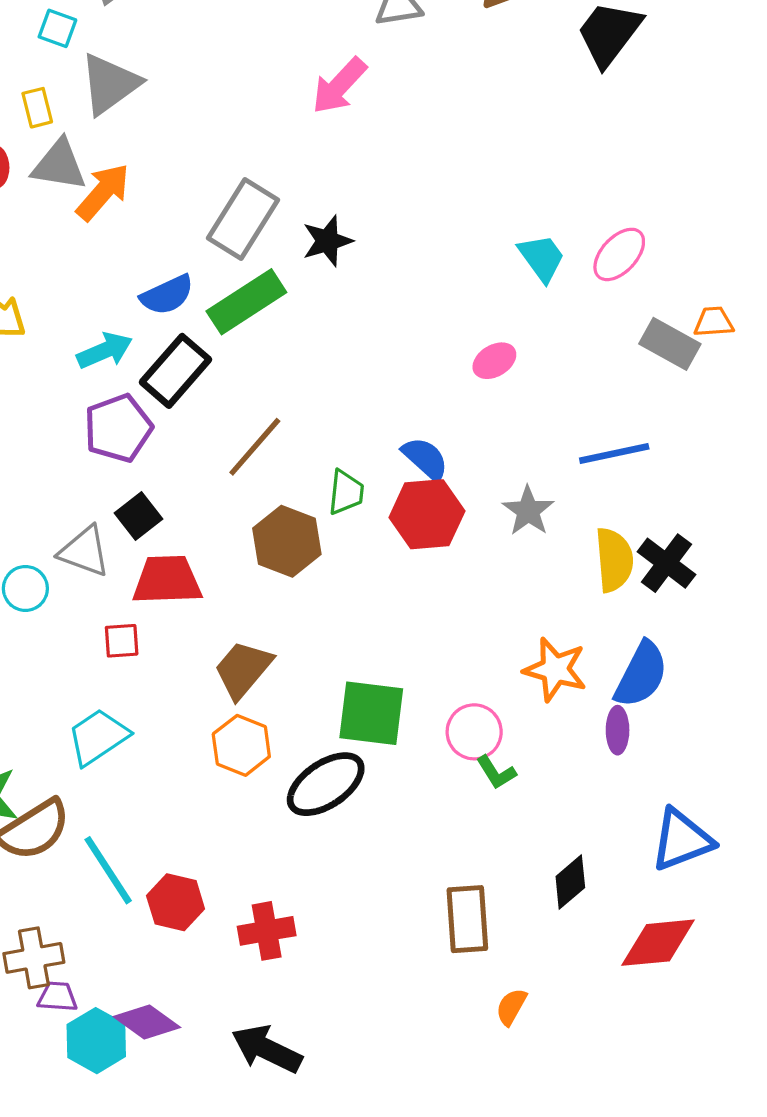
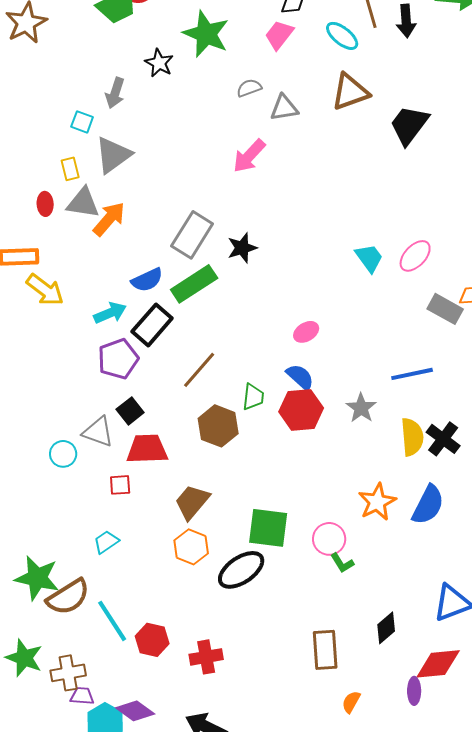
pink ellipse: (494, 361) -> (306, 332), moved
orange star: (555, 669) -> (377, 502), turned 30
purple ellipse: (618, 730) -> (414, 691), moved
cyan trapezoid: (98, 737) -> (106, 542), size x0.7

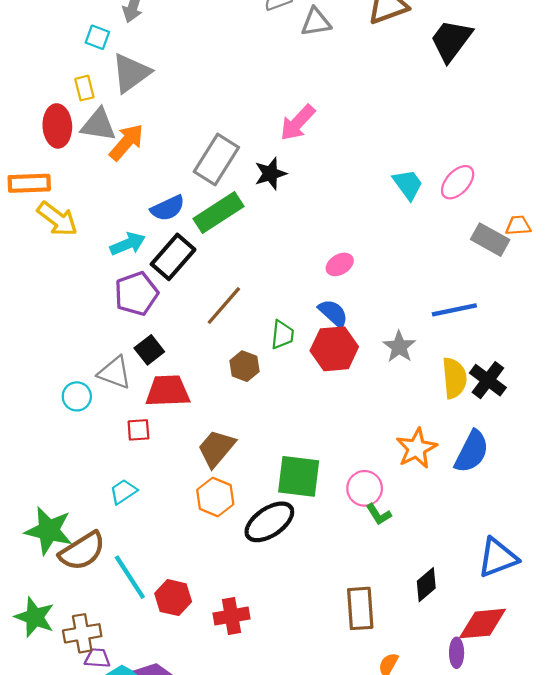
pink arrow: (249, 156) -> (297, 123), moved
red ellipse: (45, 204) -> (57, 126), size x1.6
brown hexagon: (218, 426) -> (244, 366), size x0.7

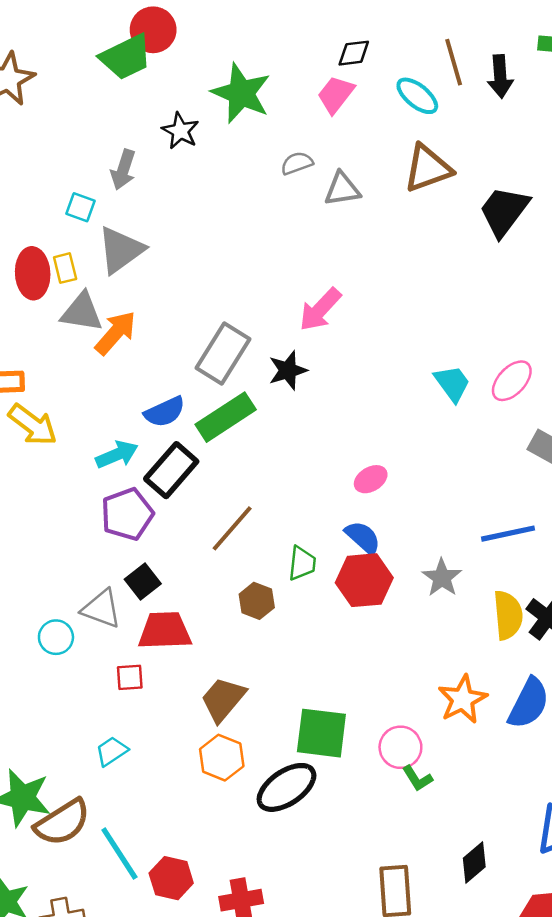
red ellipse: (57, 126) -> (33, 273), moved

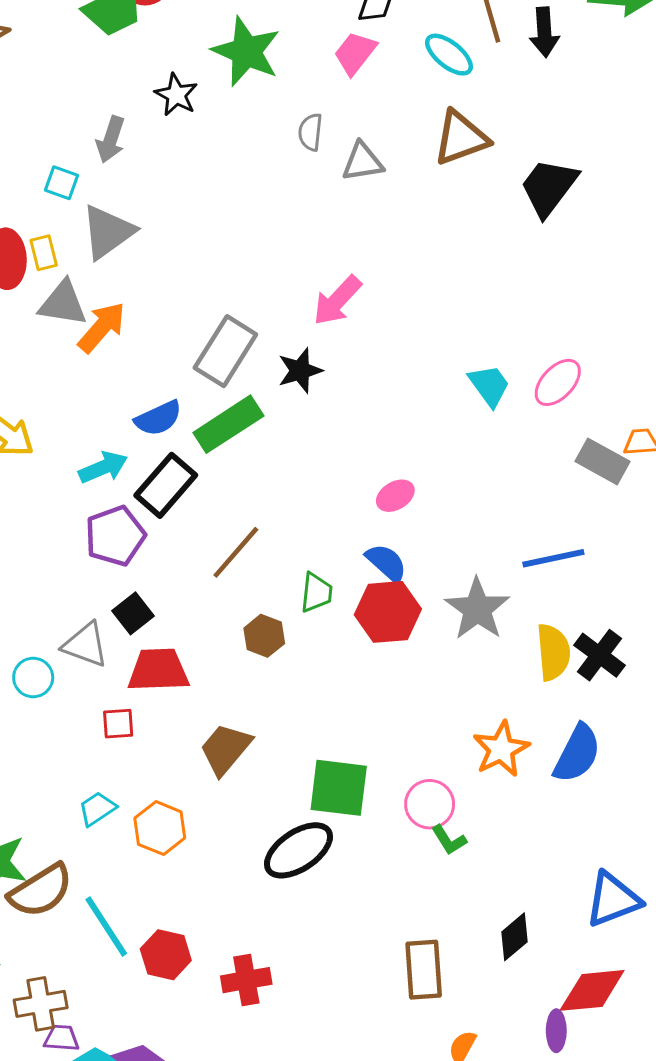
gray semicircle: (297, 163) -> (310, 132), turned -64
gray star: (442, 578) -> (477, 609), size x1.4
orange hexagon: (222, 758) -> (160, 828), moved

